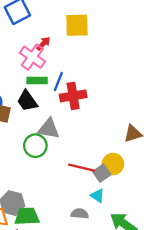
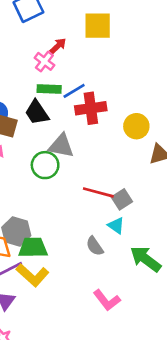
pink cross: (32, 57) -> (44, 61), size x0.7
blue line: (58, 82) -> (74, 91), turned 36
yellow circle: (113, 164) -> (136, 126), moved
gray semicircle: (80, 214) -> (95, 246), turned -132

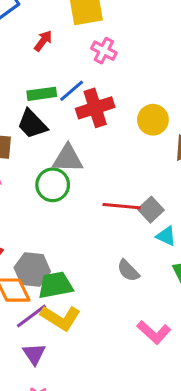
pink cross: (44, 61) -> (104, 51), moved
cyan triangle: (116, 226) -> (166, 236), moved

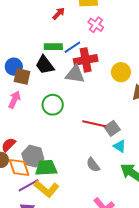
gray triangle: (68, 159) -> (75, 74), moved

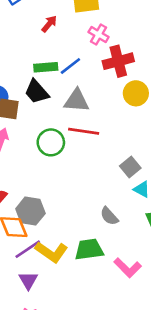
red cross: (86, 60) -> (118, 61), moved
red line: (94, 124) -> (84, 131), moved
green trapezoid: (46, 168) -> (89, 249), moved

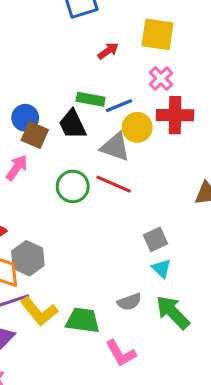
yellow circle: (136, 93) -> (137, 127), moved
gray semicircle: (109, 216) -> (129, 302), moved, turned -84

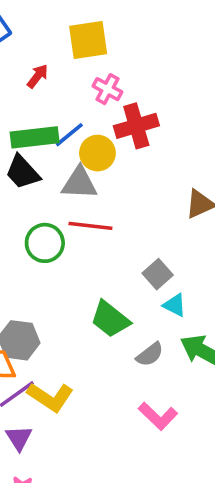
green rectangle: (91, 99) -> (35, 137), size x1.4
green trapezoid: (83, 320) -> (110, 319), moved, turned -132

